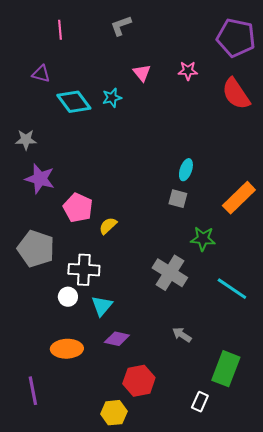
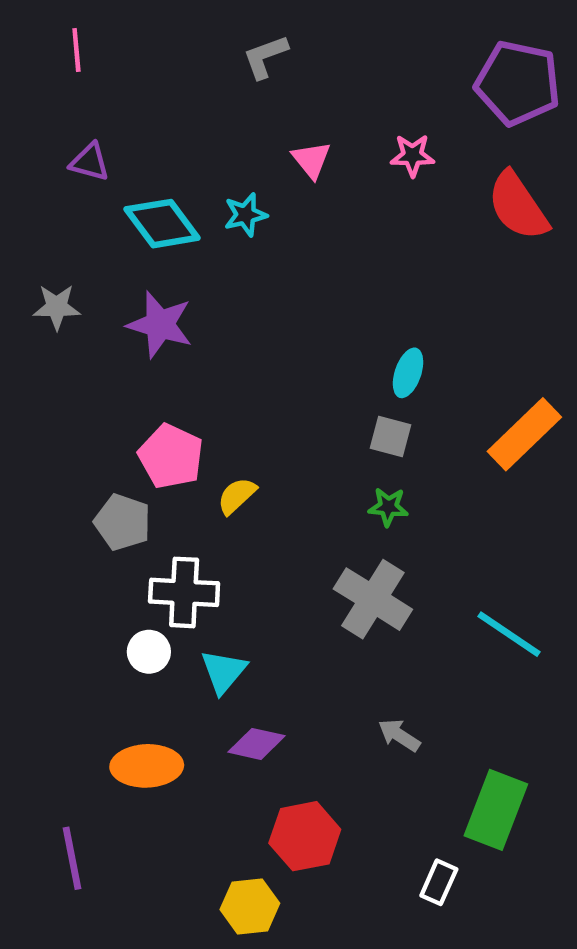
pink line: (60, 30) -> (76, 50), moved
purple star: (40, 179) -> (160, 325), moved
green star: (203, 239) -> (388, 507), moved, size x0.7
gray pentagon: (36, 249) -> (123, 522), moved, size x0.7

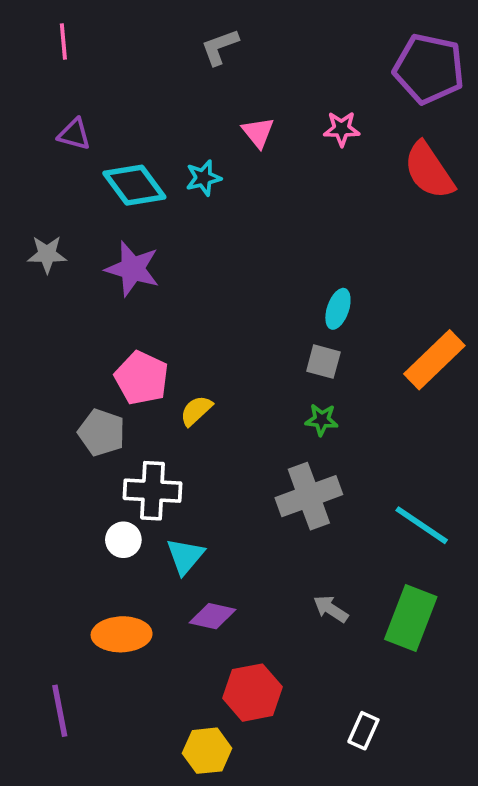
gray cross: (373, 599) -> (309, 496), turned 38
green rectangle: (496, 810) -> (411, 618), moved

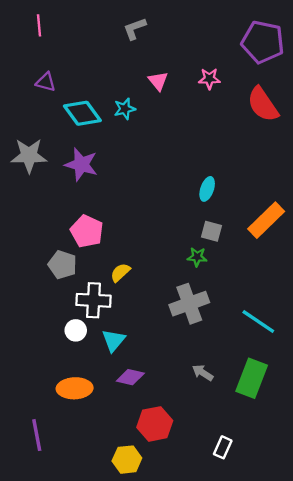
gray star: (47, 254) -> (29, 156), size x1.5
gray square: (323, 362) -> (212, 231), moved
yellow semicircle: (196, 411) -> (120, 272), moved

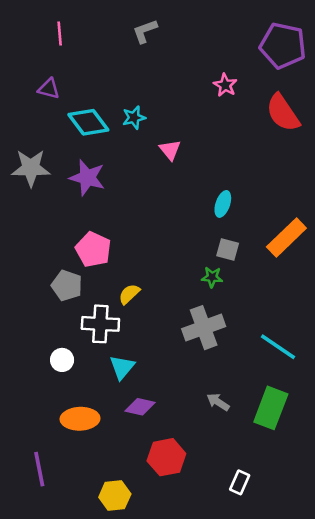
pink line: (39, 25) -> (60, 34), moved
pink star: (209, 79) -> (225, 85), turned 30
pink triangle: (158, 81) -> (170, 150), moved
white circle: (76, 330) -> (62, 360), moved
yellow hexagon: (127, 460) -> (115, 496), moved

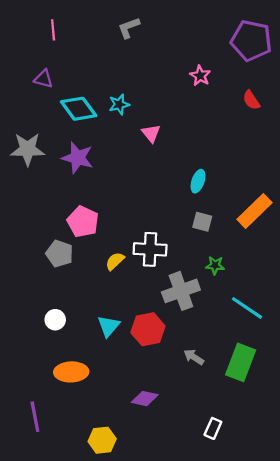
red semicircle: (283, 113) -> (251, 100), size x0.6
green star: (212, 277) -> (215, 265), moved
white cross: (100, 324) -> (150, 249), moved
purple diamond: (140, 407) -> (145, 399), moved
red hexagon: (166, 457) -> (148, 329), moved

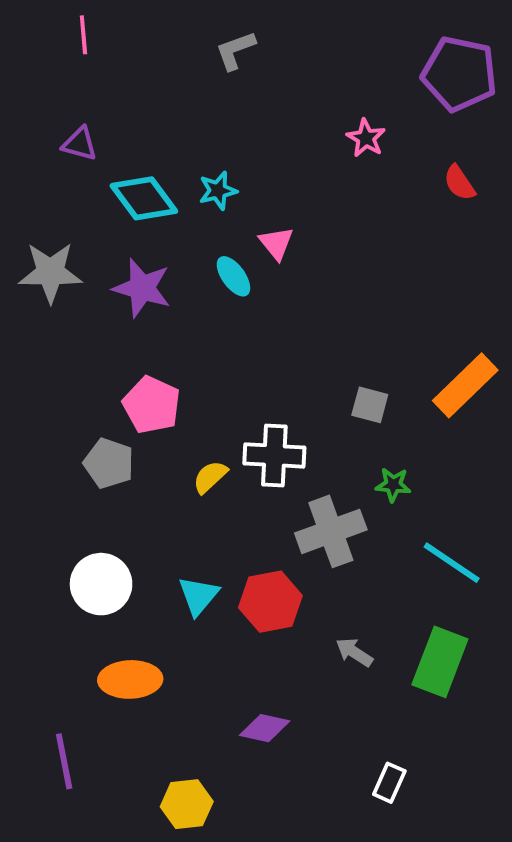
pink line: (53, 30) -> (83, 35), moved
cyan ellipse: (198, 181) -> (233, 276), moved, turned -55
white circle: (55, 320) -> (101, 584), size x1.6

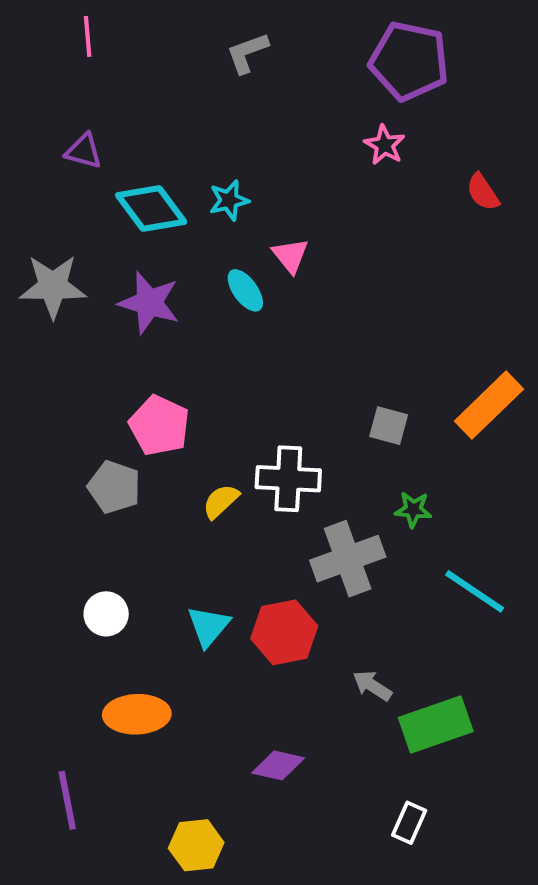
purple pentagon: (459, 74) -> (409, 61), moved
white circle: (101, 584) -> (106, 614), size x0.7
green rectangle: (440, 662) -> (436, 724), moved, turned 50

